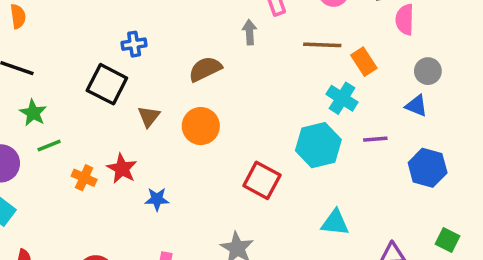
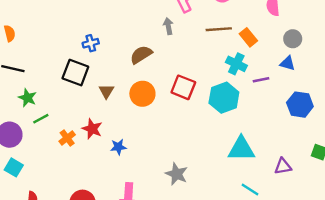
purple line: (375, 139) -> (261, 80), moved
orange cross: (84, 178) -> (67, 138), turned 35
red square: (262, 180) -> (183, 87), moved
cyan triangle: (335, 223) -> (241, 149), size x1.4

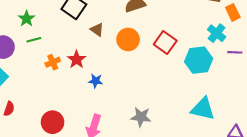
brown triangle: (106, 91) -> (97, 30), turned -40
gray star: (177, 174) -> (141, 117), turned -30

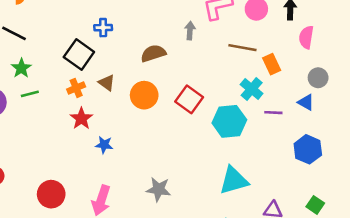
orange cross: (53, 62) -> (76, 88), moved
cyan triangle: (203, 109) -> (234, 180), turned -30

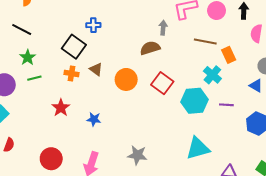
brown semicircle: (153, 53) -> (150, 48), moved
orange cross: (76, 88) -> (71, 74), turned 32
purple line: (273, 113) -> (226, 105), moved
red star: (81, 119) -> (61, 108), moved

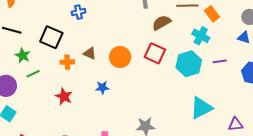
black square: (74, 47) -> (51, 37), moved
brown semicircle: (150, 48) -> (162, 23), moved
blue star: (94, 119) -> (102, 87), moved

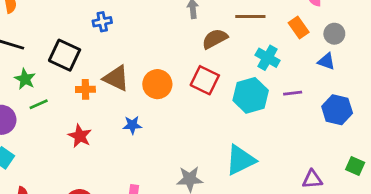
orange rectangle: (212, 14) -> (299, 27), moved
brown triangle: (90, 53) -> (116, 78), size x1.5
cyan triangle: (201, 108) -> (240, 160), moved

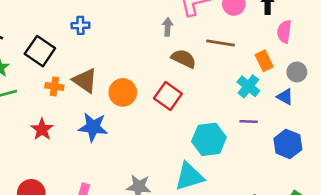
brown semicircle: (215, 39) -> (184, 59), turned 45
cyan cross: (268, 58) -> (248, 86), moved
cyan hexagon: (251, 95) -> (209, 139), moved
blue star: (132, 125) -> (93, 127), size x1.6

